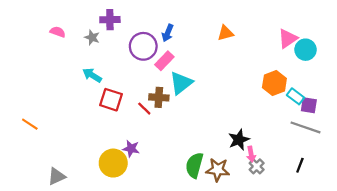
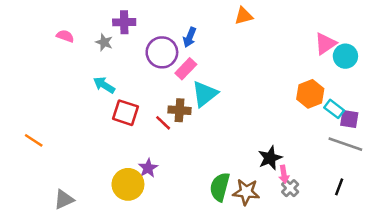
orange triangle: (225, 33) -> (244, 16), moved
purple star: (131, 149) -> (148, 168), turned 30

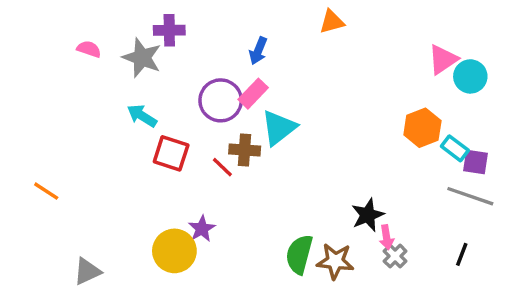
gray star: (104, 42) -> (142, 58), size x1.6
purple circle: (162, 52) -> (221, 100), moved

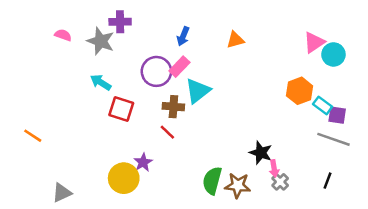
orange triangle: (332, 22) -> (235, 40), moved
red line: (222, 167) -> (167, 132), moved
black star: (368, 215) -> (261, 153), turned -30

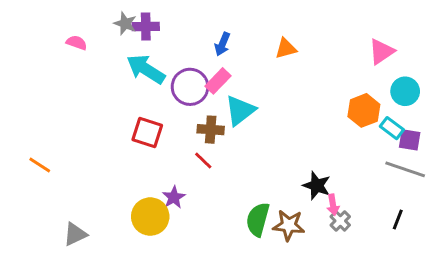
gray star: (101, 41) -> (125, 23), moved, size x0.7
cyan circle: (333, 54) -> (405, 91), moved
cyan arrow: (101, 82) -> (146, 69), moved, size x1.5

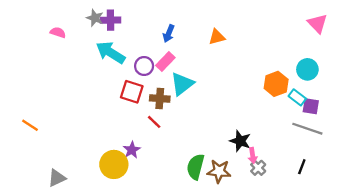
pink triangle: (382, 51) -> (317, 23), moved, turned -40
purple circle: (190, 87) -> (144, 66), size x0.7
red square: (147, 133) -> (132, 92), moved

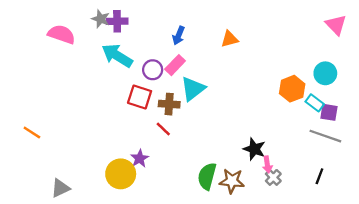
pink semicircle: (58, 32) -> (62, 34), size x1.6

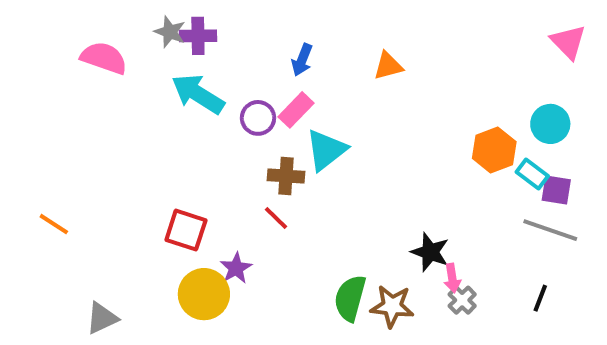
red square: (140, 97) -> (186, 230), moved

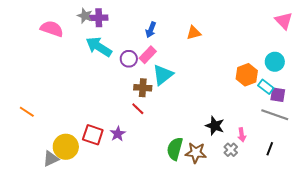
red square: (186, 230) -> (93, 135), moved
pink arrow: (452, 278) -> (242, 135), moved
yellow circle: (204, 294) -> (66, 147), moved

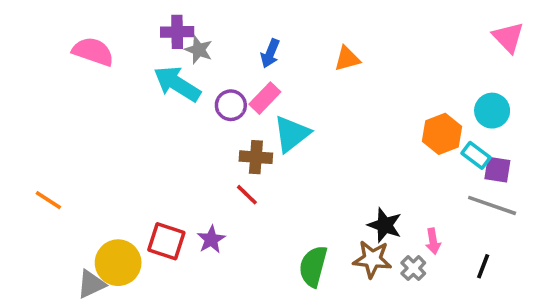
gray star: (85, 16) -> (199, 50), moved
brown star: (196, 153) -> (372, 259), moved

